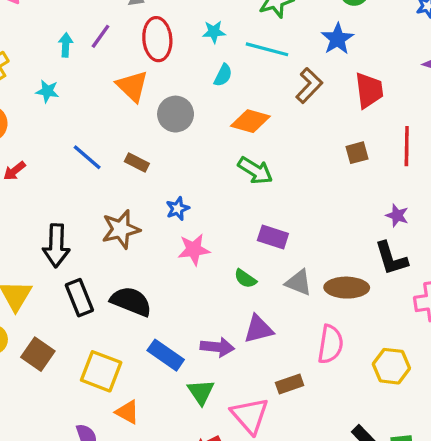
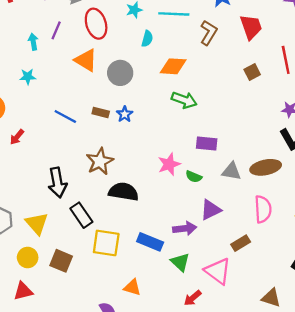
blue star: (178, 209) -> (125, 114), moved
pink star: (194, 250) -> (169, 164), moved
black semicircle: (131, 301) -> (124, 192), moved
yellow square: (101, 371) -> (106, 243), moved

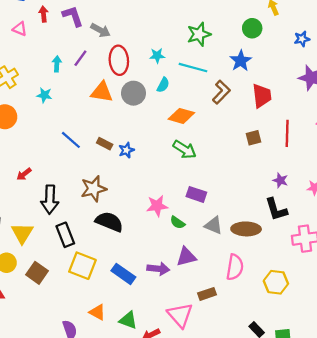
orange triangle: (86, 60) -> (102, 92), turned -35
gray circle: (120, 73) -> (133, 93), moved
red arrow: (17, 137) -> (24, 174), moved
green triangle: (180, 262) -> (128, 320), moved, turned -36

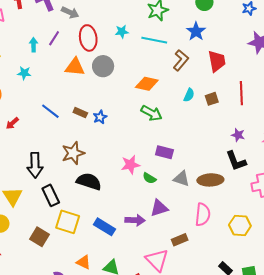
cyan semicircle: (163, 85) -> (189, 95), moved
red arrow: (24, 174) -> (12, 123), moved
brown square: (37, 273) -> (39, 237), moved

